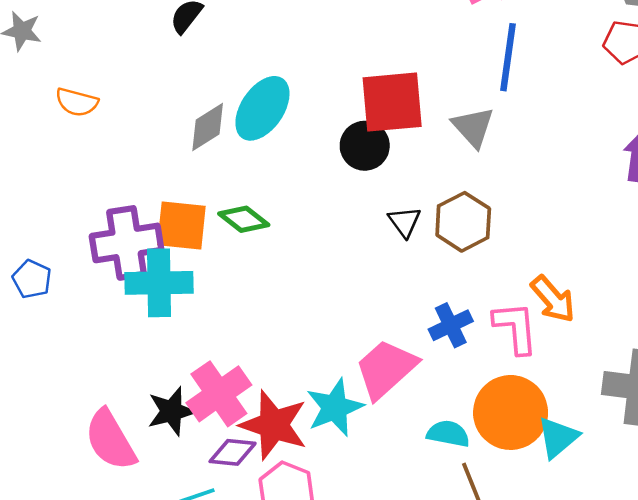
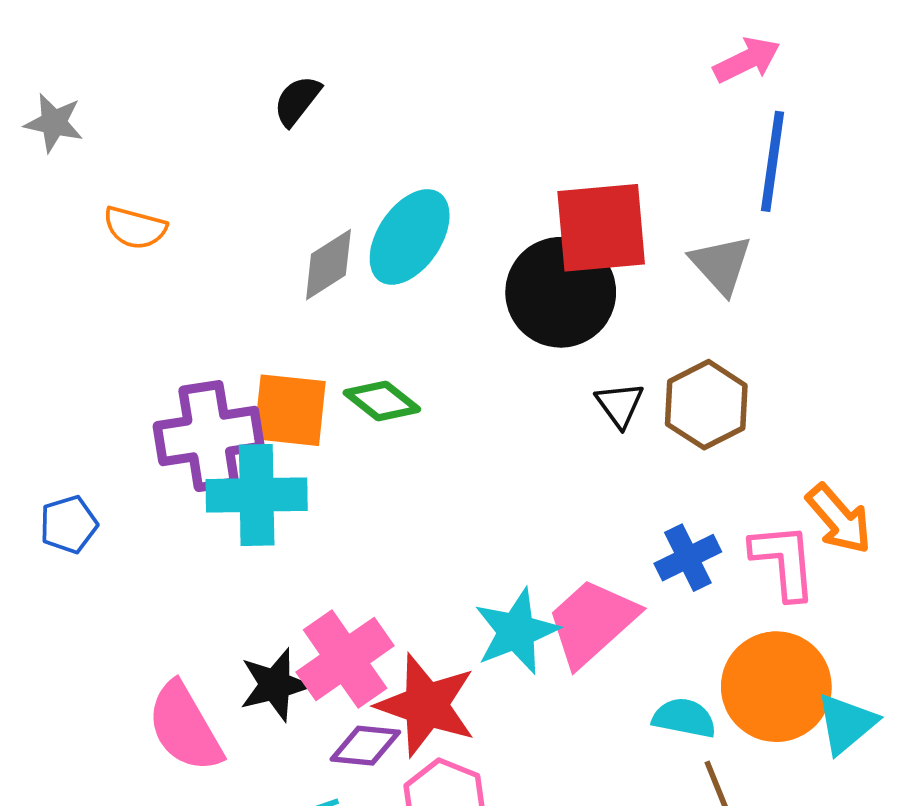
black circle: (365, 146) -> (561, 292), size x1.5
blue pentagon: (32, 279) -> (69, 524), moved, turned 30
cyan star: (335, 408) -> (516, 631), moved

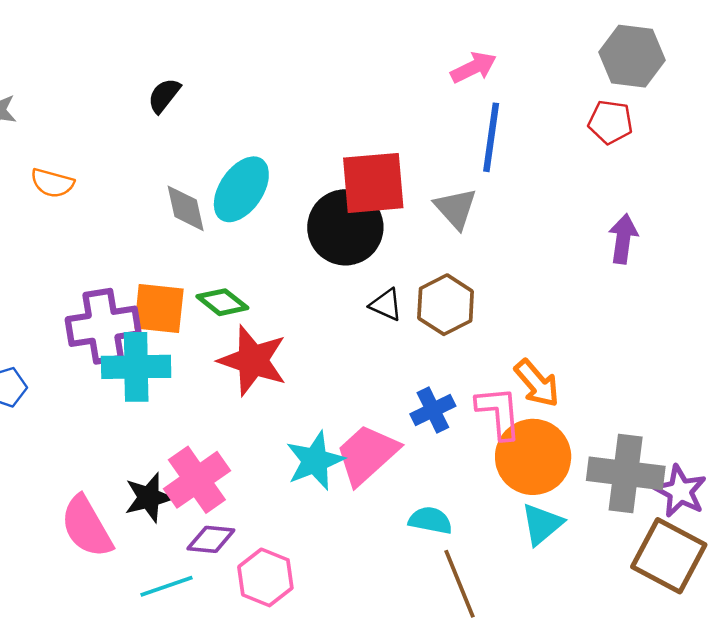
gray diamond: (328, 265) -> (186, 208), turned -70
black triangle: (620, 405) -> (386, 305), turned -30
orange circle: (776, 687) -> (533, 457), moved
red star: (426, 705) -> (253, 361), moved

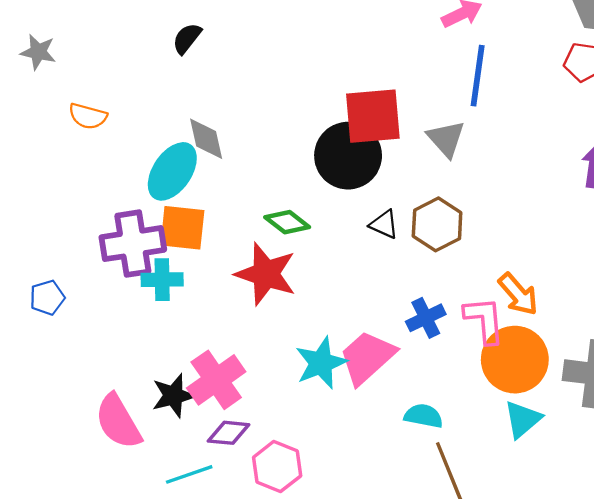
cyan ellipse: (241, 189) -> (172, 171), moved
green diamond: (222, 302) -> (287, 222), moved
cyan cross: (136, 367) -> (162, 280), size x0.7

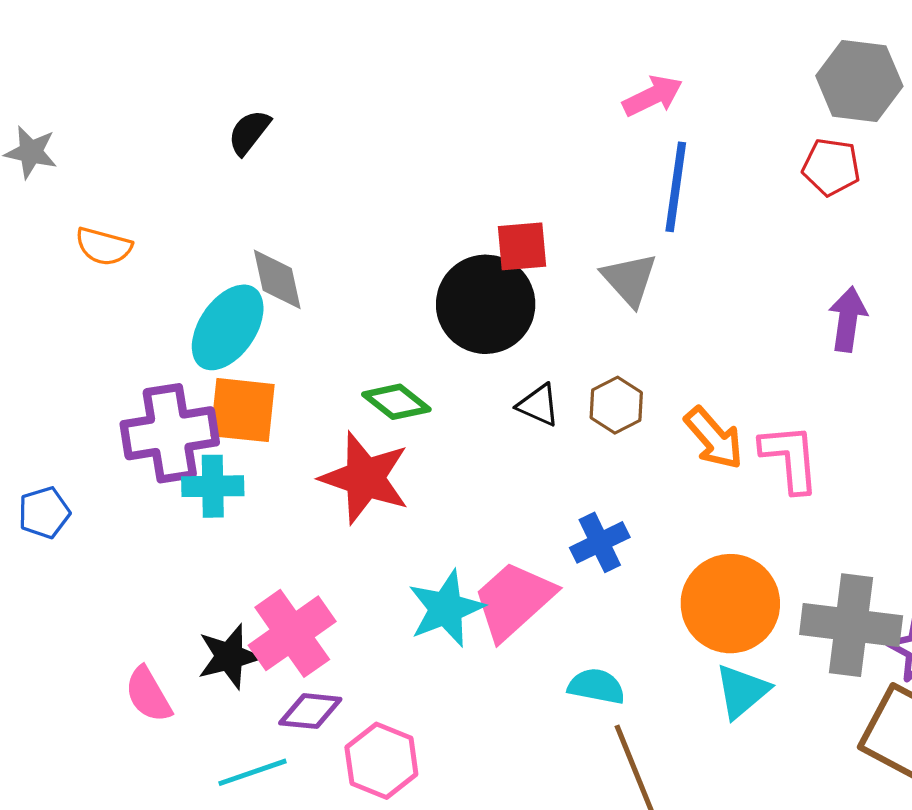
red square: (373, 116) -> (522, 246), size x0.6
brown hexagon: (437, 224) -> (616, 405), size x0.7
orange arrow: (518, 294) -> (714, 438), moved
pink L-shape: (484, 320) -> (790, 458), moved
pink semicircle: (118, 422) -> (148, 695), size x0.7

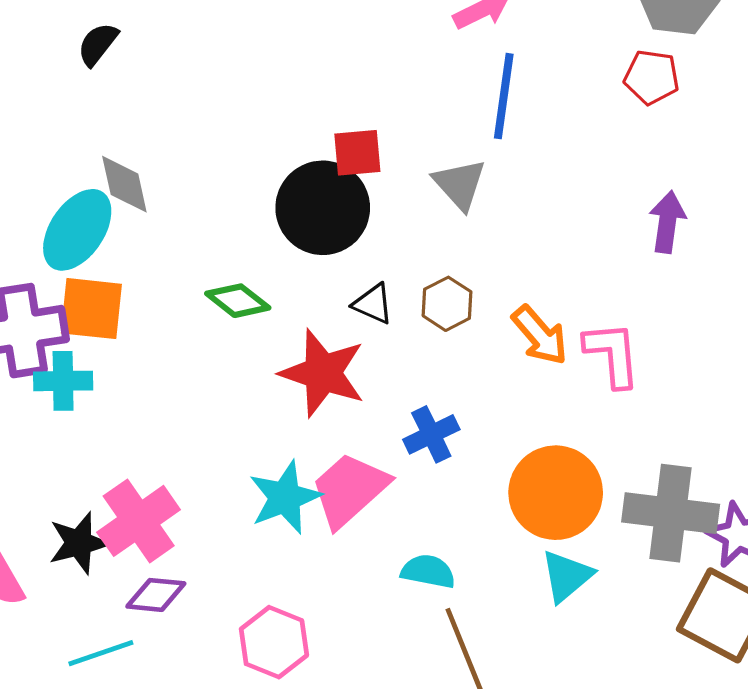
red star: (365, 478) -> (323, 373), moved
pink hexagon: (381, 761) -> (274, 642), moved

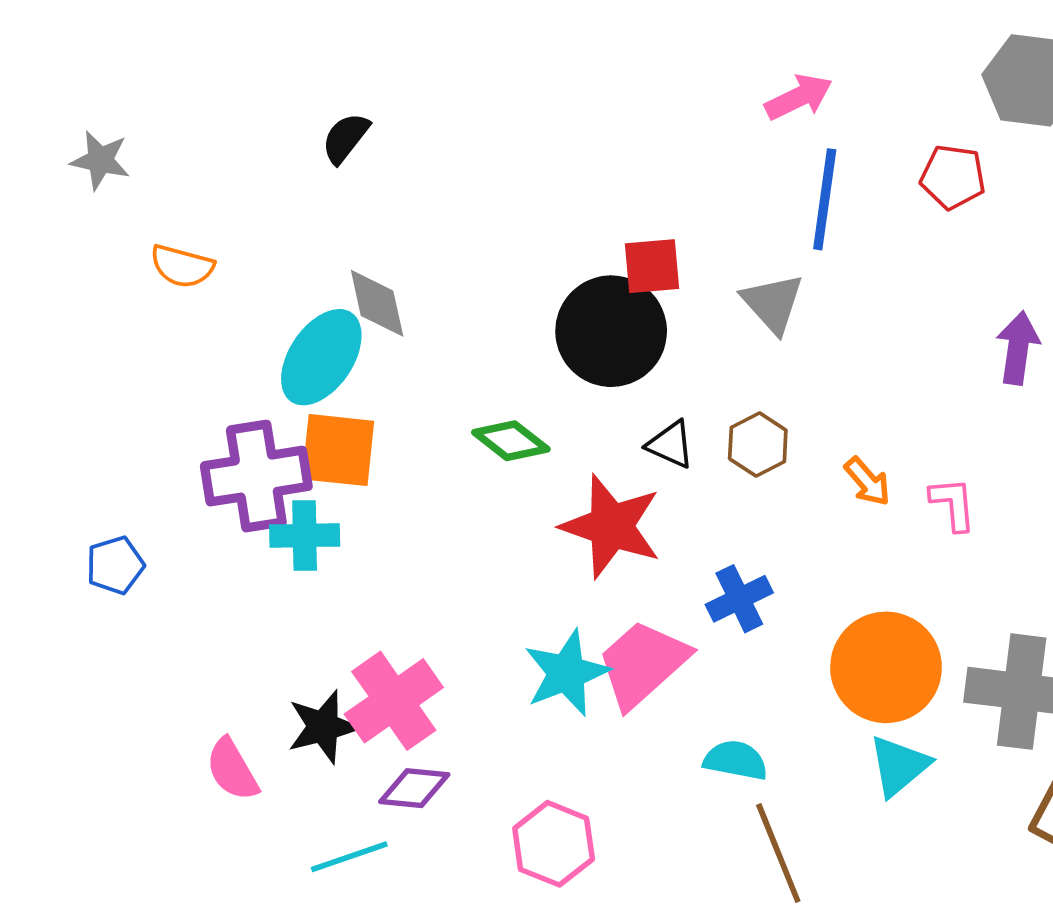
red pentagon: (652, 77) -> (953, 177), moved
orange arrow: (540, 335) -> (867, 482), size x0.7
pink L-shape: (612, 354) -> (953, 504), size x0.7

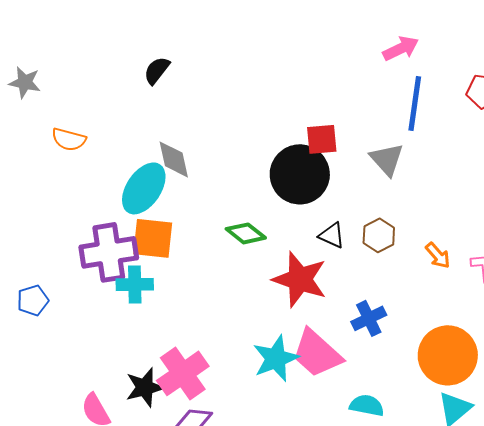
pink trapezoid: (643, 664) -> (317, 353), turned -96

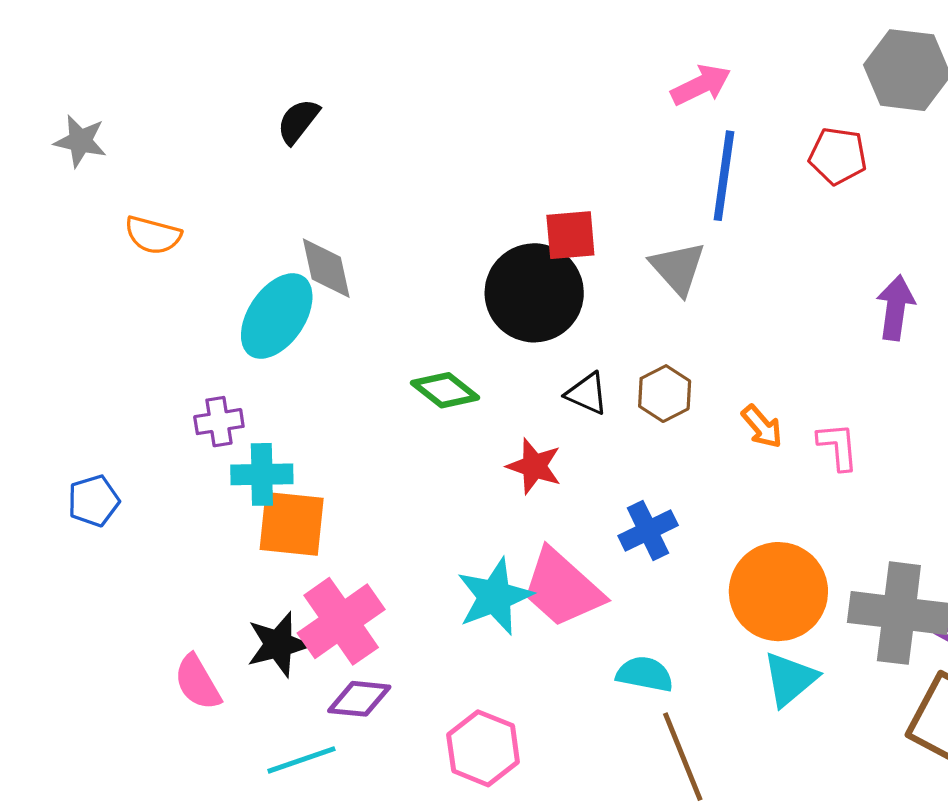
orange square: (153, 238) -> (292, 524), moved
purple cross: (109, 252) -> (219, 422), size x0.5
red star: (300, 279) -> (534, 466), size x0.6

